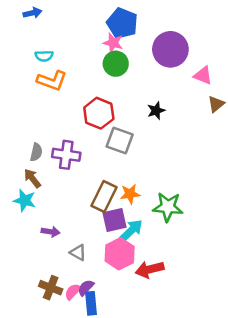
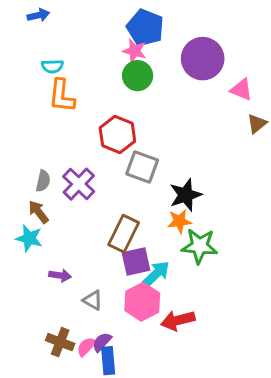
orange L-shape: (52, 81) -> (62, 96), turned 76
black star: (156, 111) -> (186, 195), moved, size x1.5
purple cross: (66, 155) -> (79, 184), turned 36
orange star: (130, 194) -> (179, 221), moved

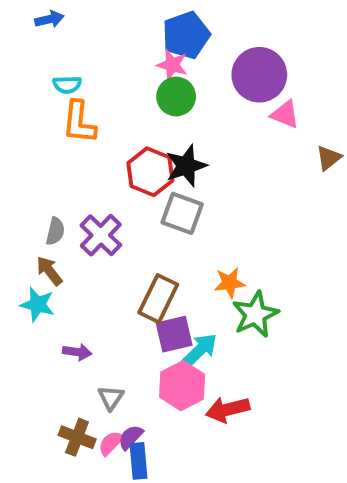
blue pentagon: (145, 28) -> (186, 35), turned 30
pink triangle: (241, 90) -> (285, 114), moved
black star: (186, 195) -> (186, 166), moved
green star: (200, 246) -> (255, 314), turned -30
gray triangle: (93, 300) -> (111, 398), moved, turned 35

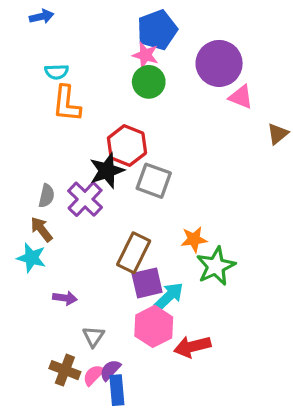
black star: (186, 166) -> (107, 171), moved

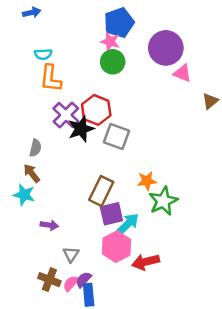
purple cross: (85, 199) -> (66, 115), moved

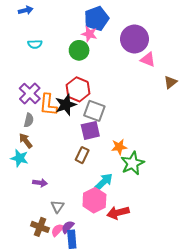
green circle: (113, 62) -> (79, 50), moved
orange L-shape: (51, 78) -> (48, 105), moved
purple cross: (66, 115) -> (30, 93), moved
brown rectangle: (101, 191) -> (82, 155), size x0.7
purple square: (111, 214) -> (90, 130), moved

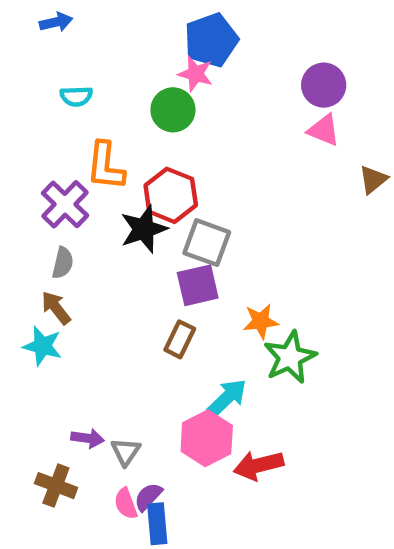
purple circle: (134, 39) -> (324, 85), moved, size x0.7
orange L-shape: (48, 105) -> (105, 166), moved
purple arrow: (40, 183) -> (87, 438), moved
brown cross: (40, 227) -> (56, 486), moved
pink semicircle: (57, 230) -> (126, 504), turned -64

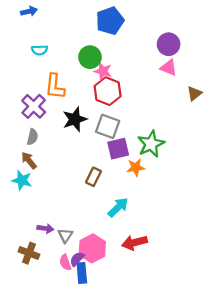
pink star: (195, 74) -> (103, 71), moved
red hexagon: (171, 195) -> (108, 91), moved
purple square: (198, 285) -> (118, 149), moved
green star: (290, 357) -> (151, 144), moved
pink hexagon: (207, 438) -> (92, 248), moved

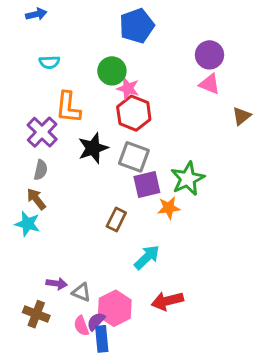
gray triangle: (65, 235) -> (81, 292), turned -42

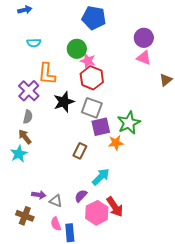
blue pentagon: (137, 26) -> (94, 18), turned 30
cyan star: (28, 224) -> (19, 154), turned 30
red arrow: (167, 301) -> (115, 207), turned -110
pink hexagon: (115, 308) -> (97, 213), moved
purple semicircle: (96, 321) -> (81, 196), moved

